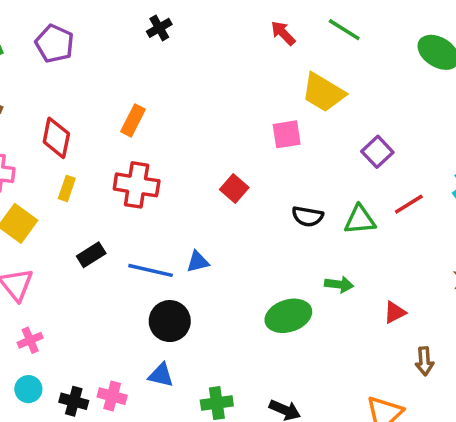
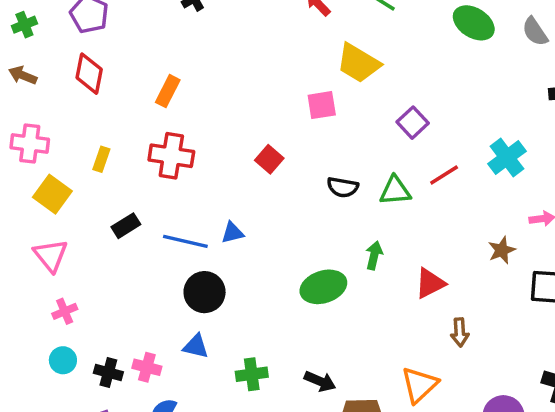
red diamond: (56, 138) -> (89, 74), moved
green arrow: (339, 284) -> (374, 255), turned -84
red triangle: (395, 312) -> (430, 283), size x1.4

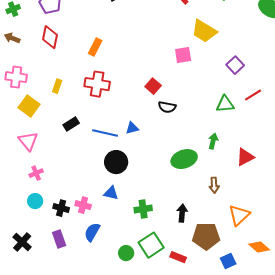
black semicircle: (343, 187) -> (167, 107), moved
brown arrow: (460, 332) -> (214, 185), moved
black arrow: (320, 381) -> (182, 213), turned -108

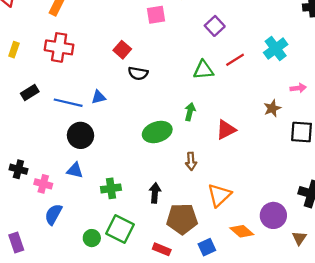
black cross: (61, 208) -> (18, 169), moved
purple rectangle: (59, 239) -> (16, 243), moved
green square: (151, 245) -> (120, 229), turned -30
red rectangle: (178, 257) -> (162, 249), moved

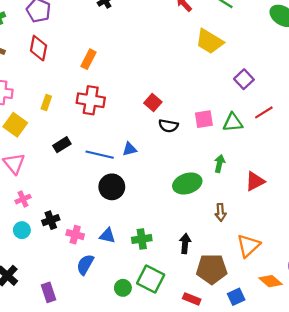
pink square: (156, 15) -> (204, 119), moved
black cross: (18, 169) -> (51, 220), turned -35
blue triangle: (75, 170) -> (107, 236), moved

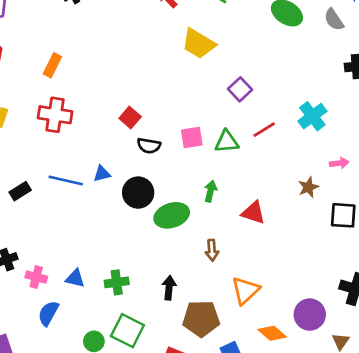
black rectangle: (62, 145) -> (20, 191), moved
red triangle: (255, 181) -> (253, 213), turned 45
black circle: (112, 187) -> (138, 193), moved

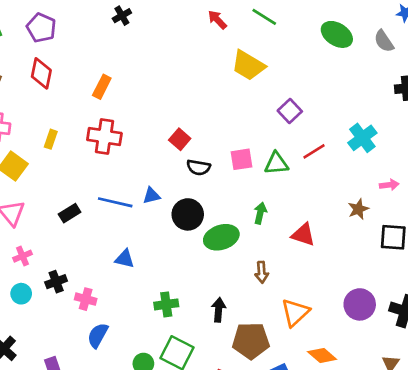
blue triangle: (75, 278) -> (125, 259), moved
purple circle: (310, 315) -> (360, 304), moved

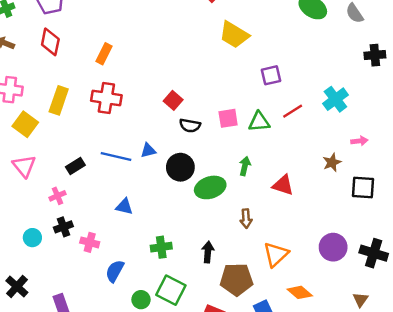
purple square: (290, 111) -> (271, 75), turned 30
yellow rectangle: (51, 139) -> (59, 100), size x1.6
pink cross: (23, 256) -> (57, 196), moved
blue semicircle: (98, 335) -> (115, 271), moved

